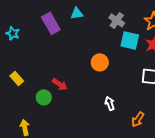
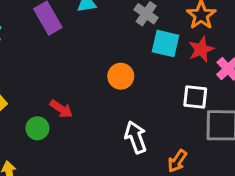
white arrow: (110, 103) -> (136, 137), size x1.5

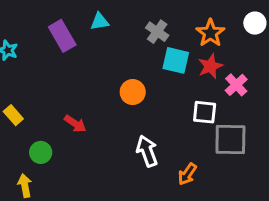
green circle: (37, 128) -> (41, 152), moved

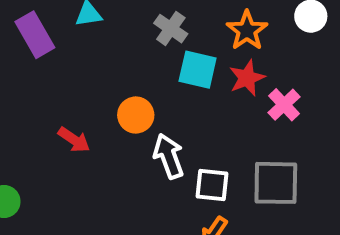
white square: (205, 112) -> (212, 185), moved
red arrow: (75, 124) -> (74, 140), moved
white arrow: (147, 151) -> (169, 156), moved

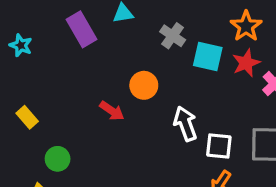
gray cross: (171, 29) -> (173, 36), moved
orange circle: (136, 115) -> (144, 85), moved

